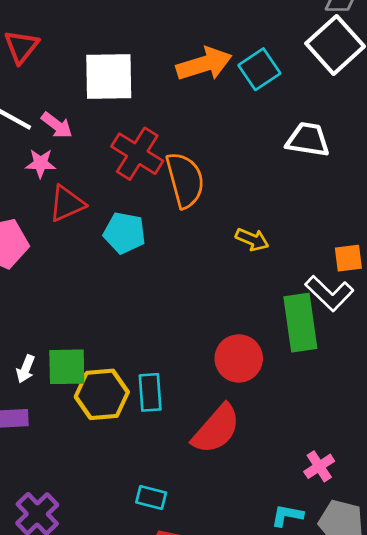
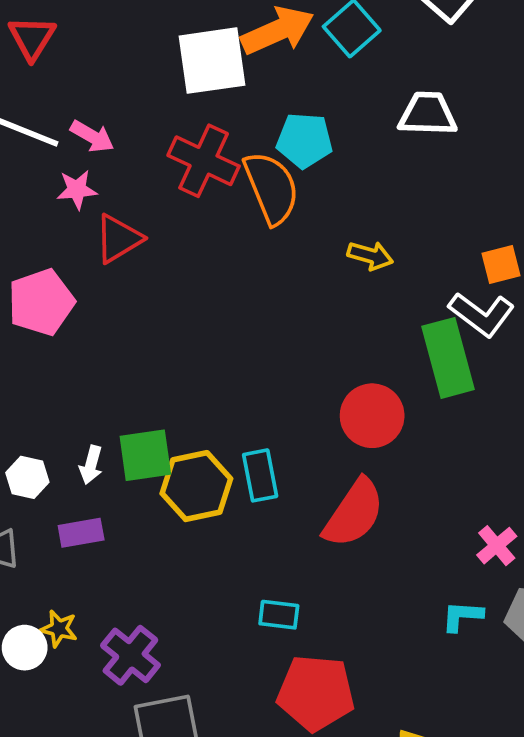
white square: (109, 77) -> (212, 61), moved
cyan pentagon: (125, 233) -> (304, 140), moved

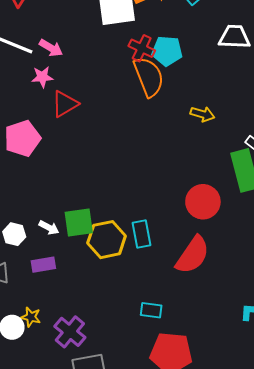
red cross: (204, 161) -> (142, 48), moved, size x0.7
white arrow: (91, 465) -> (49, 228), turned -78

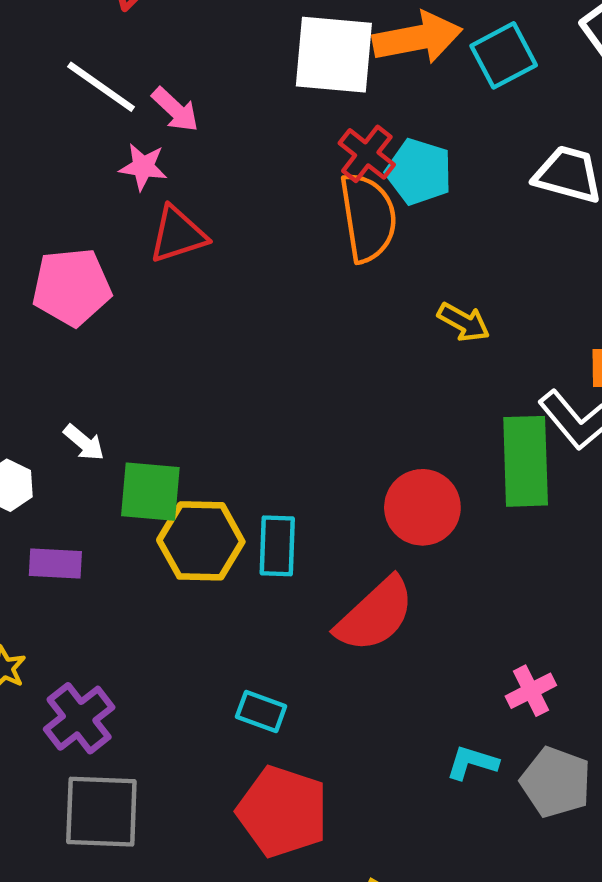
white arrow: (49, 228) -> (84, 443), moved

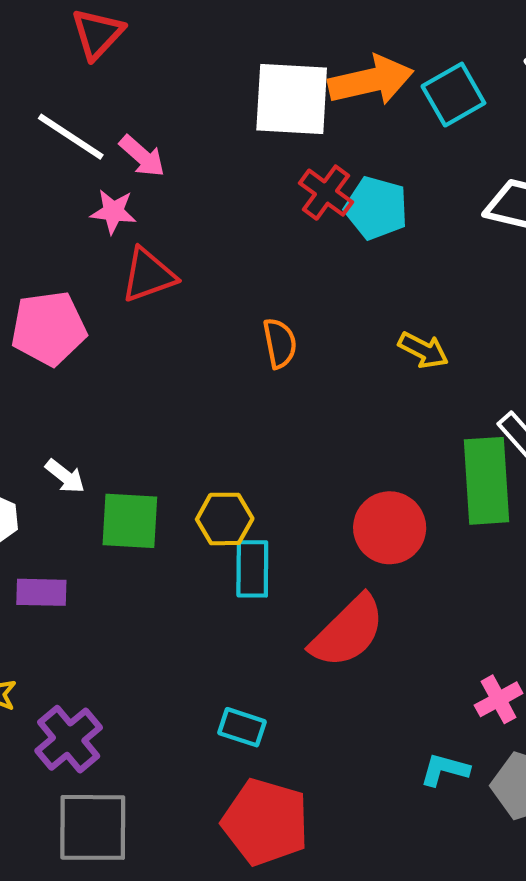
orange semicircle: (368, 217) -> (280, 343), moved, size x0.6
yellow hexagon: (201, 541) -> (225, 519), moved, size x0.7

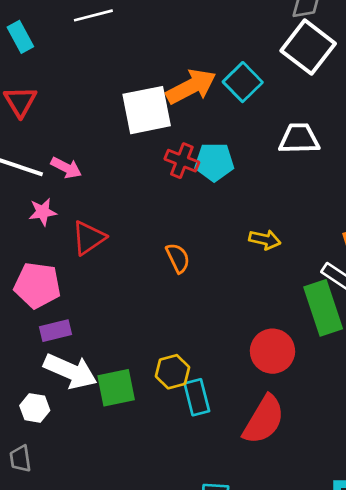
pink star: (113, 212) -> (43, 212), moved
pink pentagon: (49, 328) -> (37, 285), turned 30
white arrow: (65, 476) -> (70, 371), size x2.0
purple rectangle: (41, 592) -> (56, 331), moved

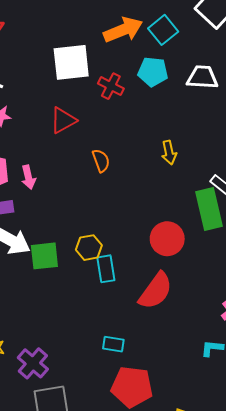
white square: (147, 110) -> (71, 62), moved
cyan pentagon: (214, 162) -> (153, 72), moved
pink arrow: (66, 168) -> (28, 177), moved, turned 45
red triangle: (89, 238) -> (63, 120), moved
yellow arrow: (265, 240) -> (169, 153), turned 60

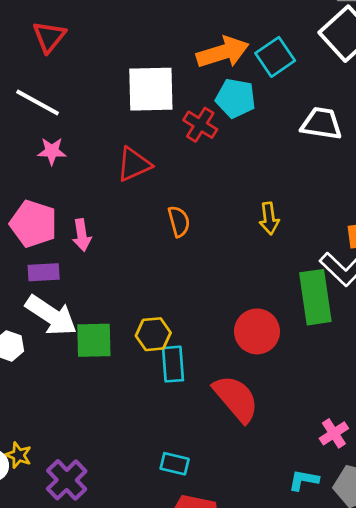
cyan pentagon: (153, 72) -> (236, 98), moved
red semicircle: (156, 291) -> (236, 399), turned -81

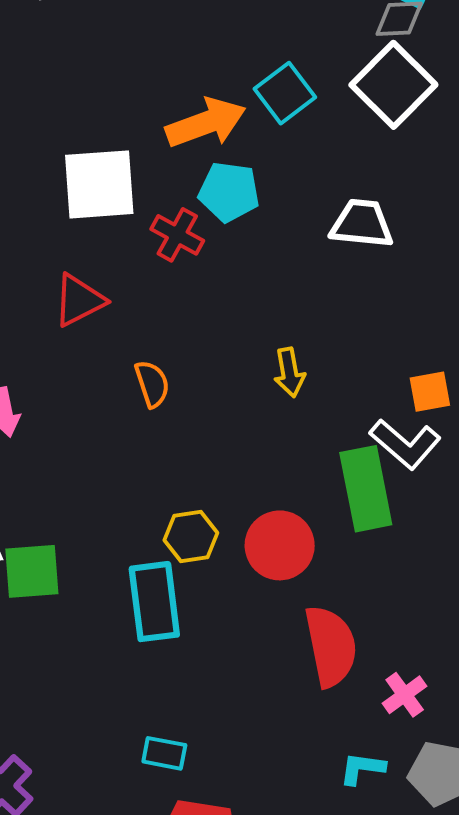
cyan square: (275, 57) -> (285, 93), moved
yellow hexagon: (153, 334) -> (191, 536), moved
cyan rectangle: (173, 364) -> (154, 602), size x1.4
red semicircle: (236, 399) -> (331, 646), moved, turned 32

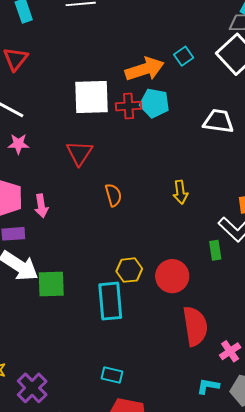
cyan square: (285, 93) -> (184, 56), size x0.7
red cross: (177, 235) -> (129, 106), moved, turned -35
red triangle: (79, 300) -> (79, 153), turned -32
green rectangle: (366, 489) -> (215, 250), size x0.5

